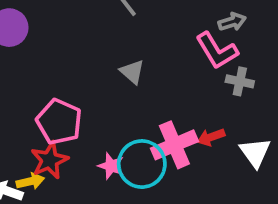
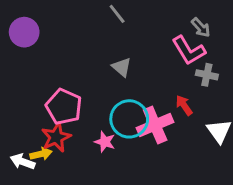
gray arrow: (232, 22) -> (201, 28), turned 65
red arrow: (211, 137) -> (184, 105), moved, turned 75
cyan circle: (142, 164) -> (129, 119), moved

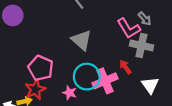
gray arrow: (201, 28) -> (145, 19), moved
gray triangle: (122, 67) -> (81, 40), size x1.5
gray cross: (207, 75) -> (141, 45), size x1.5

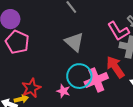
red arrow: (125, 67) -> (115, 67), size x1.6
pink pentagon: (41, 68) -> (17, 42), moved

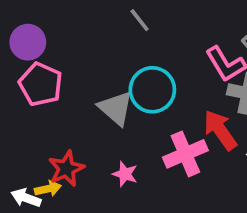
gray triangle: (74, 42) -> (116, 108), moved
cyan circle: (79, 76) -> (152, 90), moved

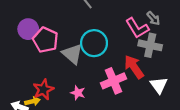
purple circle: (28, 42) -> (28, 29), moved
pink pentagon: (41, 84) -> (45, 40), moved

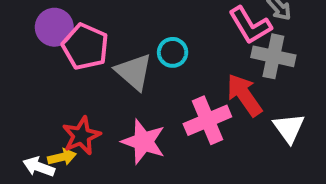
cyan circle: (94, 43) -> (173, 52), size x0.6
pink star: (78, 93) -> (143, 142), size x1.6

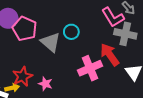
pink star: (143, 142) -> (45, 84), moved, size x0.6

